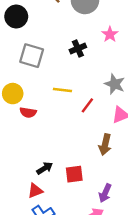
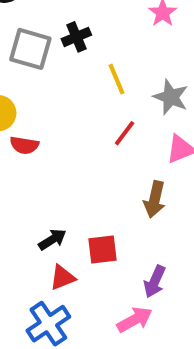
black cross: (78, 48) -> (76, 37), moved
yellow line: (62, 90) -> (117, 79), moved, turned 60
red triangle: (35, 191) -> (62, 278), moved

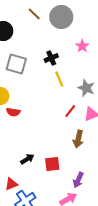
black cross: (76, 37) -> (51, 58), moved
red line: (125, 133) -> (70, 111), moved
red triangle: (62, 278) -> (11, 184), moved

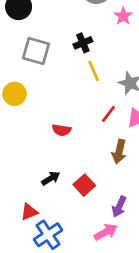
pink star: (82, 46) -> (123, 16), moved
red semicircle: (13, 112) -> (61, 130), moved
red square: (52, 164) -> (84, 185), turned -35

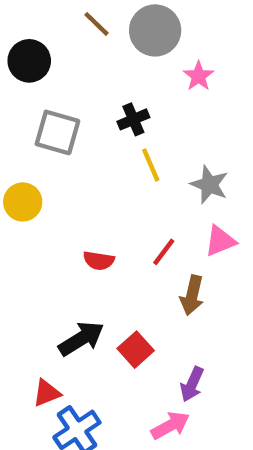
red line: (108, 114) -> (164, 252), moved
black arrow: (51, 178) -> (81, 339), size x1.5

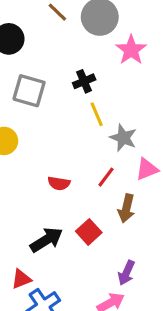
pink star: (199, 76) -> (131, 50), size x1.4
gray star: (209, 185) -> (123, 138), moved
red square: (136, 350) -> (89, 232), moved

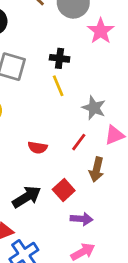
black cross: (84, 81) -> (60, 58), turned 30
yellow line: (97, 114) -> (58, 86), moved
purple arrow: (126, 273) -> (81, 219), moved, turned -110

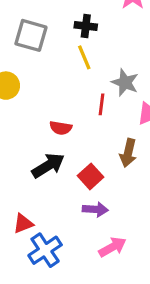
red line: (79, 142) -> (101, 104), moved, turned -30
black arrow: (27, 197) -> (48, 166), moved
purple arrow: (81, 219) -> (95, 209), moved

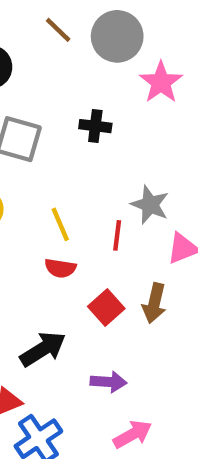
yellow line: (84, 57) -> (60, 224), moved
black arrow: (48, 166) -> (43, 349), moved
red square: (91, 176) -> (106, 308), moved

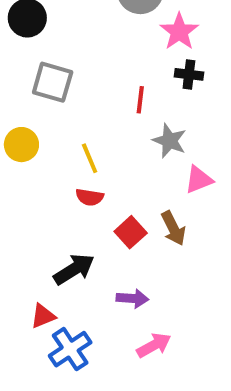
black cross: (95, 126) -> (189, 74), moved
red line: (117, 235) -> (140, 100), moved
brown arrow: (154, 303) -> (173, 228), turned -40

